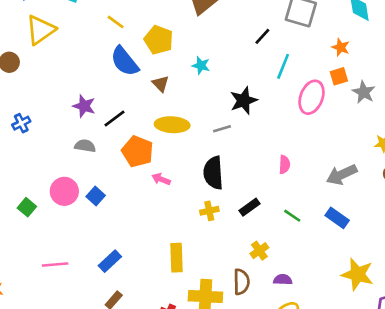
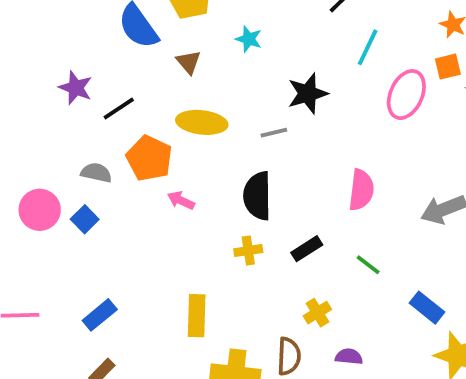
gray semicircle: (85, 146) -> (96, 173), moved
pink semicircle: (284, 165) -> (361, 190), size x1.5
blue rectangle: (337, 218) -> (427, 308), moved

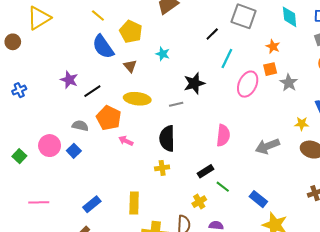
black rectangle: (307, 249) -> (206, 171), moved
green line: (368, 265) -> (223, 187), moved
blue rectangle: (100, 315) -> (92, 204), moved

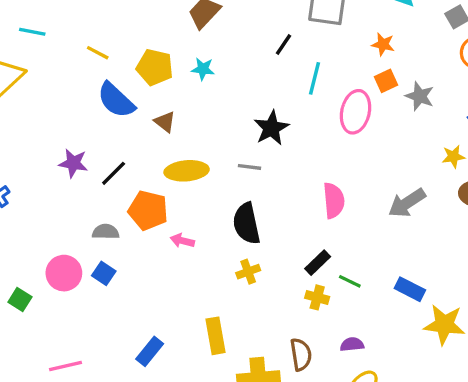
cyan star: (163, 54) -> (203, 69), moved
gray line: (176, 104) -> (250, 167), turned 32
yellow cross: (199, 202) -> (317, 297), moved, turned -32

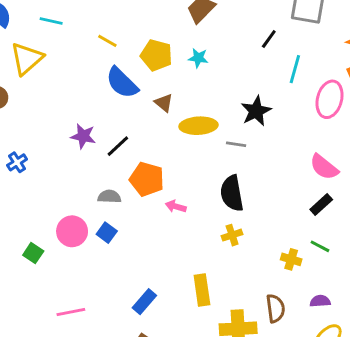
yellow ellipse: (187, 171) -> (198, 126), moved
pink semicircle: (334, 201) -> (324, 167), moved, turned 132
black rectangle: (318, 263) -> (321, 205), moved

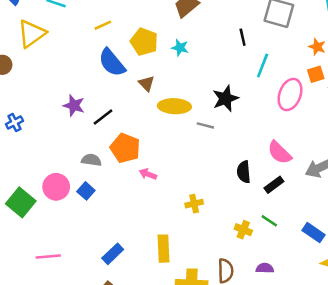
black line: (269, 39) -> (243, 37), turned -54
yellow line: (107, 41) -> (103, 25), turned -60
black semicircle: (232, 193) -> (244, 172), moved, size x0.7
green square: (33, 253) -> (21, 202), size x1.6

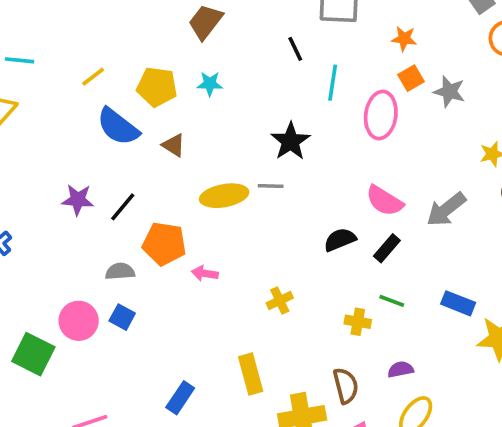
yellow ellipse: (174, 106) -> (224, 196), moved
black semicircle: (244, 172) -> (340, 240), turned 85

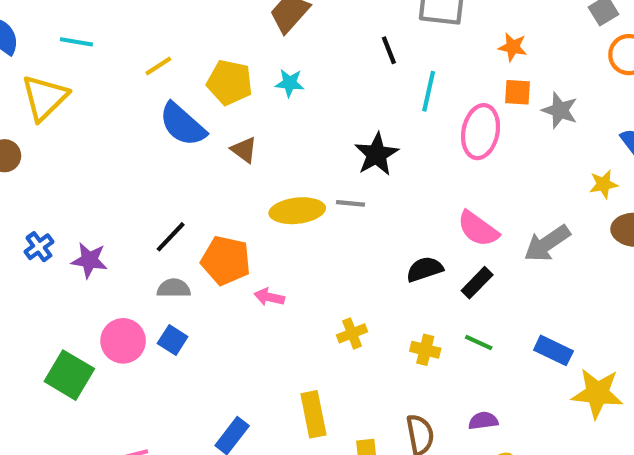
orange square: (411, 78) -> (517, 92), turned 30
purple star: (78, 200) -> (89, 260), moved
black line: (123, 207) -> (171, 237), moved
yellow cross: (358, 322) -> (425, 350), moved

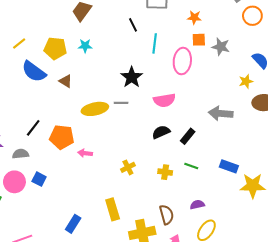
pink semicircle: (478, 229) -> (164, 100), moved, turned -40
gray arrow: (547, 243) -> (221, 113), turned 45
gray semicircle: (174, 288) -> (21, 154), moved

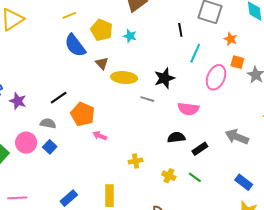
orange star: (194, 17) -> (230, 39), moved
yellow ellipse: (95, 109) -> (124, 78), moved
gray semicircle: (21, 154) -> (48, 123), moved
blue rectangle: (229, 166) -> (244, 182), moved

